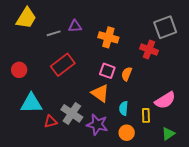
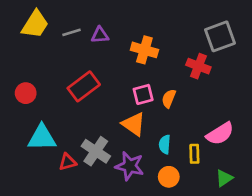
gray line: (54, 33) -> (72, 32), moved
pink square: (107, 71) -> (143, 94), turned -35

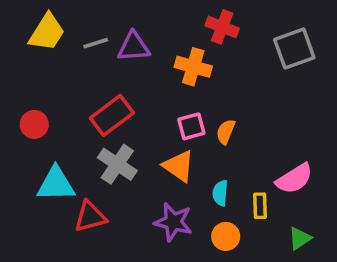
purple triangle: (100, 35) -> (134, 47), size x1.4
red cross: (198, 66) -> (222, 27), moved
gray cross: (96, 151) -> (117, 164), moved
red triangle: (68, 162) -> (90, 217), size x1.4

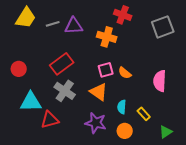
orange semicircle: (226, 132) -> (125, 73), turned -72
pink semicircle: (294, 179) -> (160, 81), moved, turned 125
yellow rectangle: (260, 206) -> (144, 114), turned -40

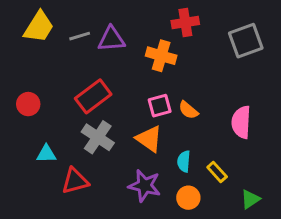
red cross: (123, 15) -> (185, 22), turned -30
cyan triangle: (31, 102) -> (46, 154), size x0.6

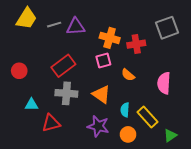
red cross: (185, 22) -> (136, 44), moved
pink square: (160, 106) -> (103, 61), moved
gray cross: (98, 137) -> (66, 93), turned -30
yellow rectangle: (217, 172) -> (148, 117), size x1.5

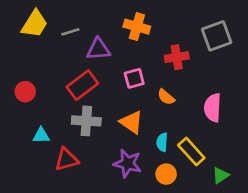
purple triangle: (76, 27) -> (98, 49), moved
orange cross: (110, 38) -> (137, 27), moved

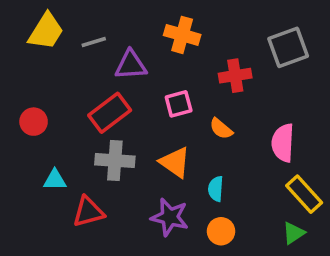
yellow rectangle: (191, 151) -> (304, 194), moved

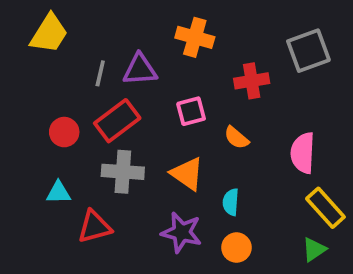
gray line: (94, 42) -> (100, 73), moved, turned -60
red circle: (34, 122) -> (64, 132), moved

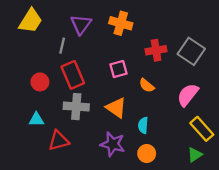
gray square: (308, 51) -> (191, 51), moved, turned -36
purple triangle: (140, 70) -> (81, 24), moved, turned -50
red rectangle: (117, 121) -> (73, 75), turned -76
pink semicircle: (303, 153) -> (188, 95), turned 35

